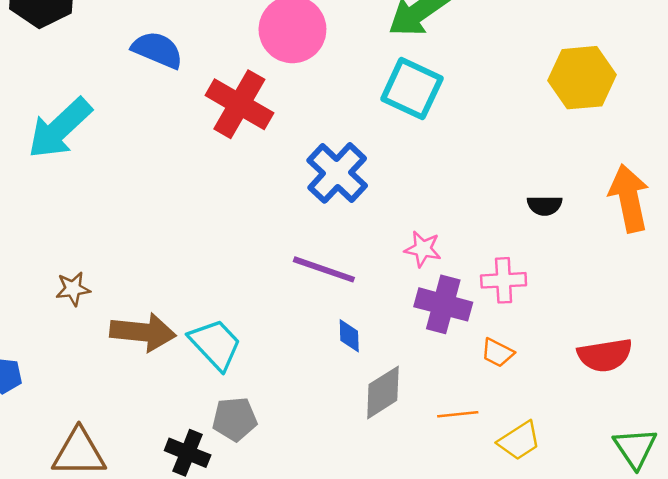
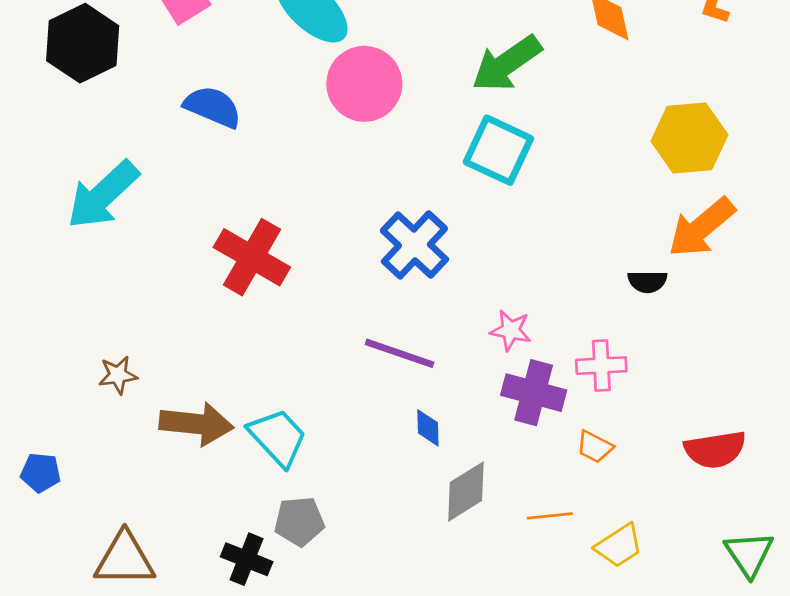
red cross: (239, 104) -> (252, 257), moved
orange arrow: (629, 198) -> (702, 227), moved, turned -118

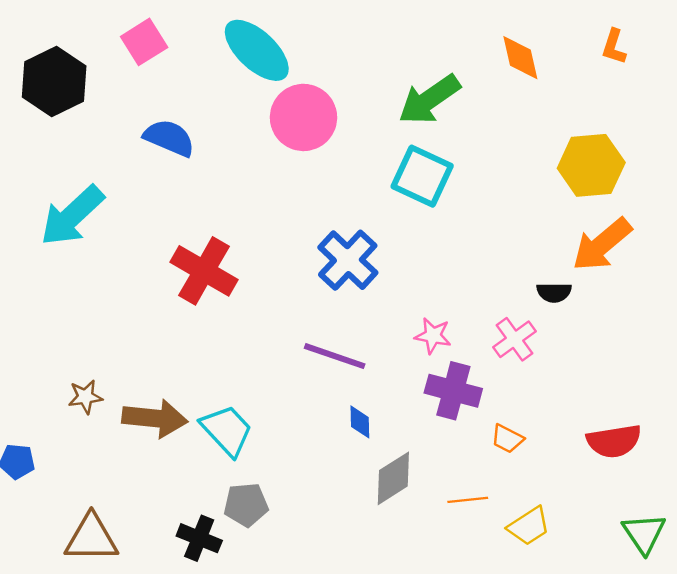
pink cross: (601, 366) -> (514, 339), moved, turned -33
brown star: (118, 375) -> (85, 397), moved

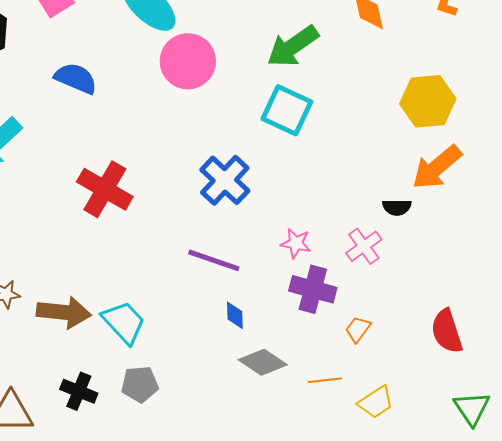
orange trapezoid: (507, 439) -> (358, 329), turned 100
red semicircle: (614, 441) -> (447, 331), turned 81
gray diamond: (393, 478) -> (263, 362), turned 66
black cross: (199, 538) -> (79, 391), moved

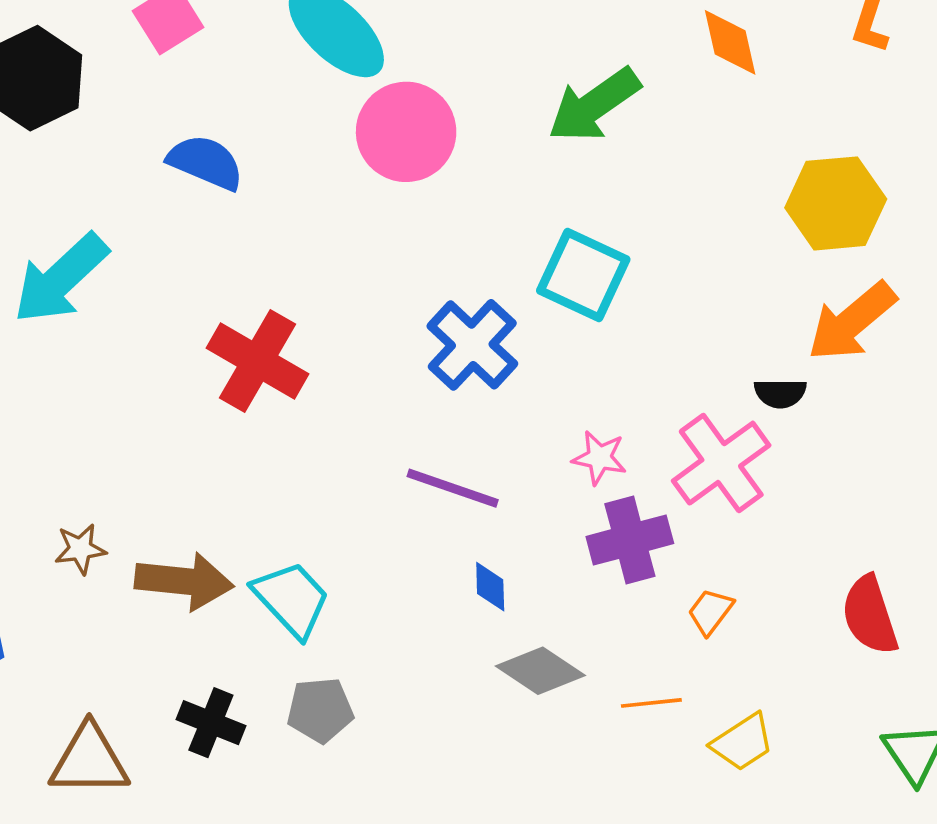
cyan square: (287, 110) -> (583, 275), moved
pink cross: (364, 246) -> (721, 463), size x1.5
purple cross: (313, 289) -> (630, 540), turned -30

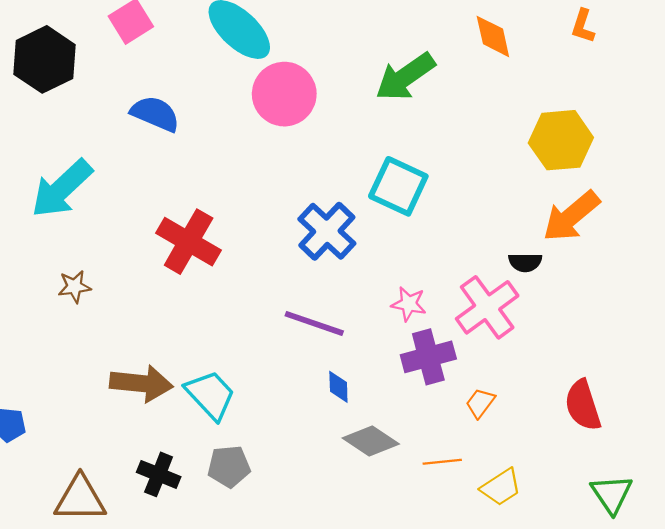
brown star: (80, 549) -> (74, 287), moved

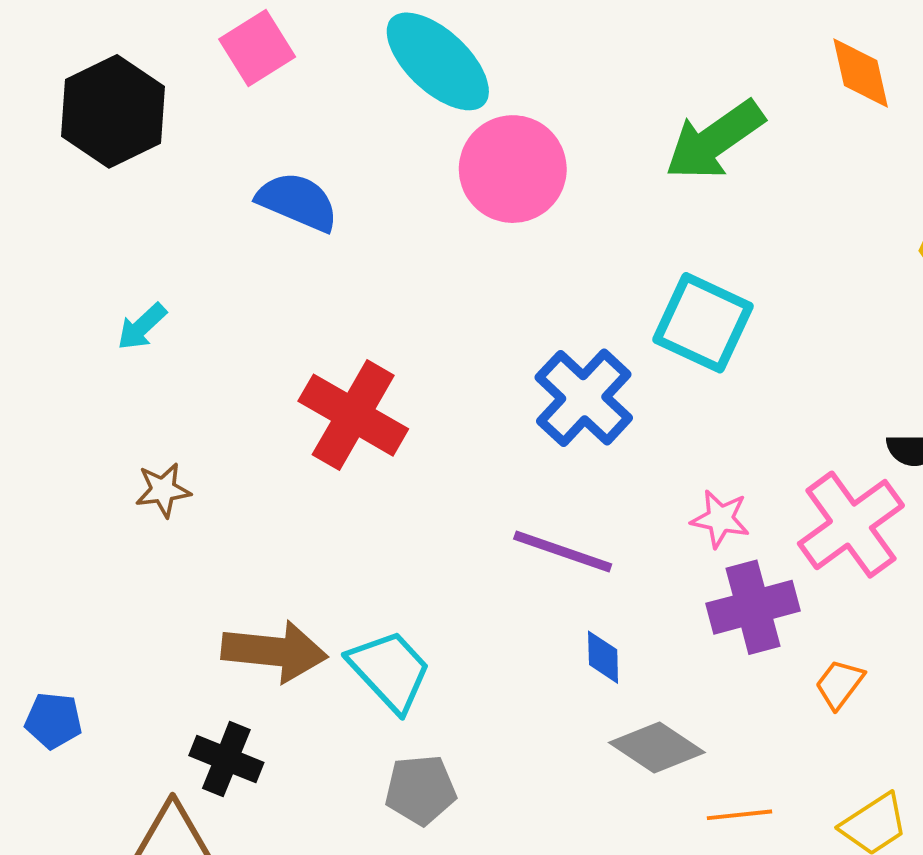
cyan arrow: (62, 189) -> (142, 327), size x0.5
orange line: (442, 462) -> (740, 815), moved
black cross: (159, 474) -> (226, 759), moved

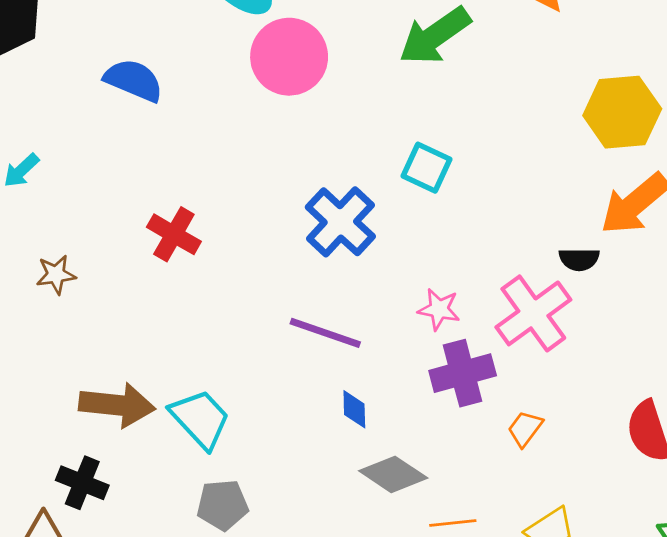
cyan square: (703, 323) -> (426, 168), size x0.7
red cross: (353, 415) -> (174, 234), size x0.7
brown star: (163, 490) -> (56, 275), moved

